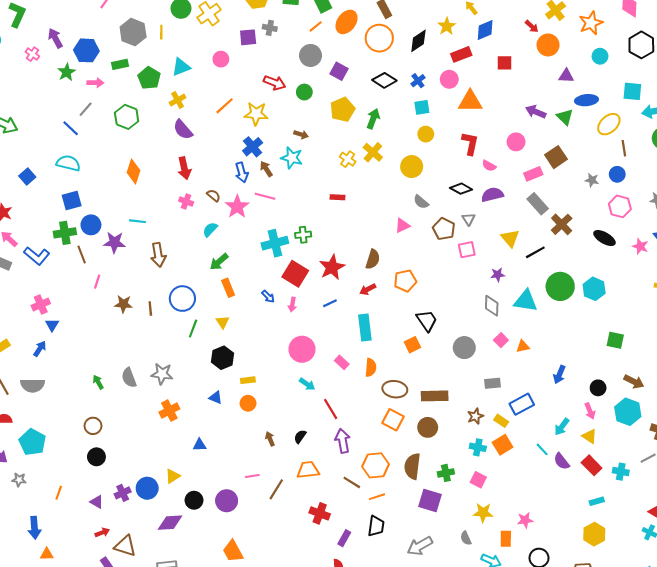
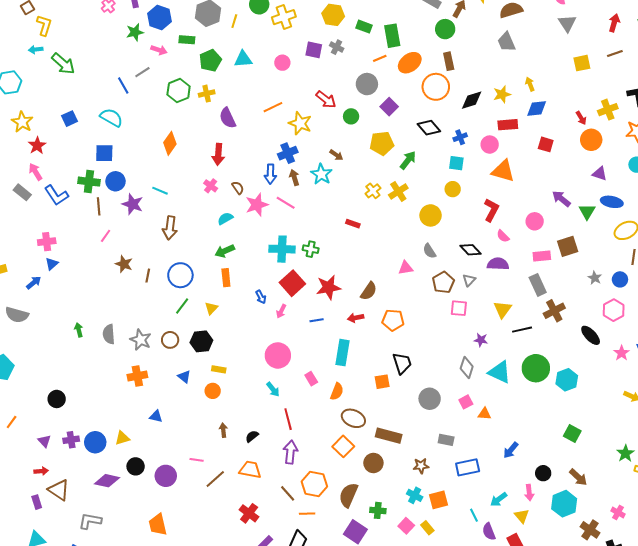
yellow cross: (178, 100) -> (207, 94), moved
yellow rectangle: (501, 421) -> (427, 528), moved
brown circle: (93, 426) -> (170, 340), moved

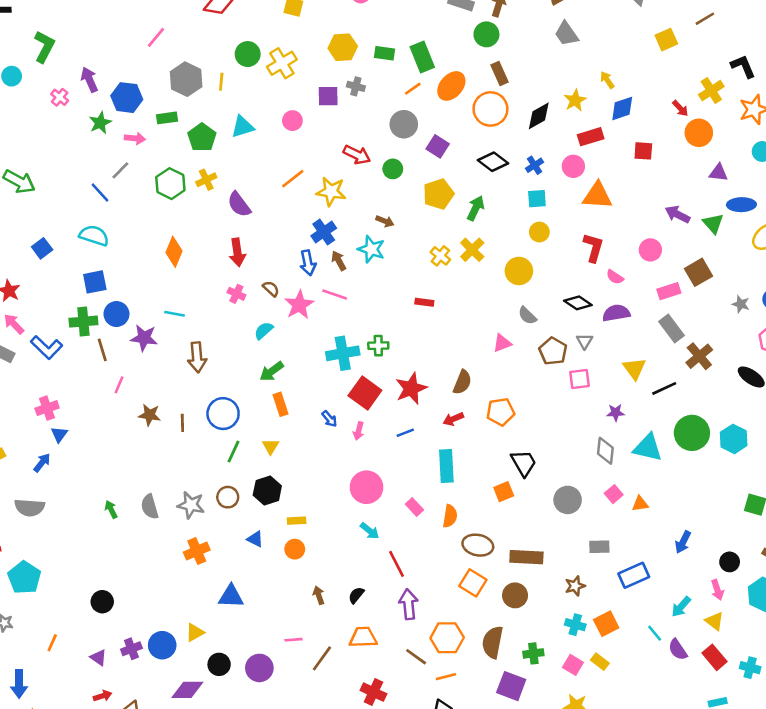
blue triangle: (156, 416) -> (231, 596), size x1.5

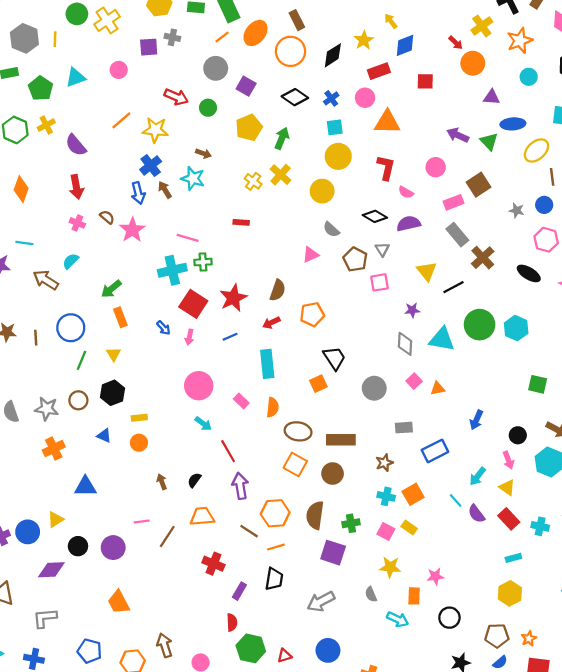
yellow circle: (539, 232) -> (338, 156), size x1.5
pink line: (335, 294) -> (188, 238), moved
cyan semicircle: (264, 331) -> (71, 261), moved
brown arrow: (197, 357) -> (46, 280), turned 130

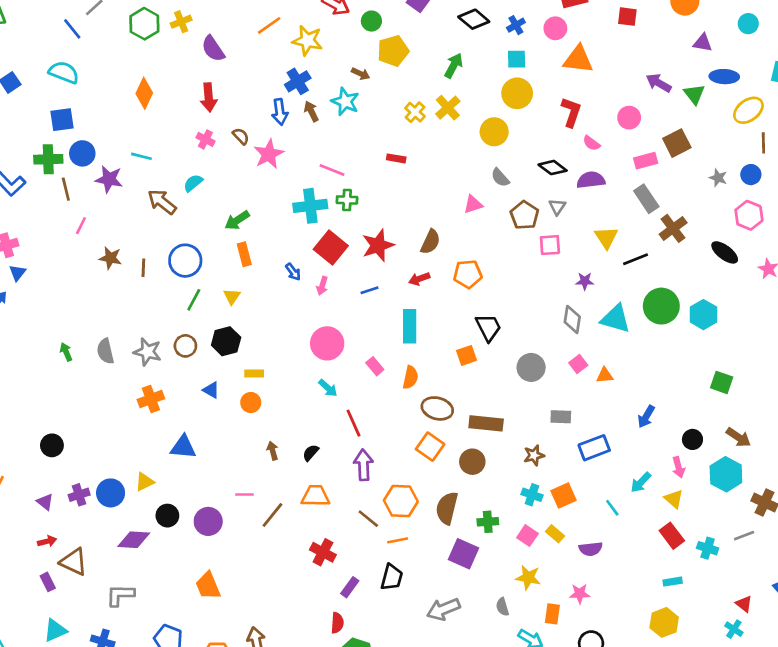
yellow pentagon: (249, 128) -> (393, 51), moved
purple semicircle: (476, 514) -> (591, 549), moved, turned -66

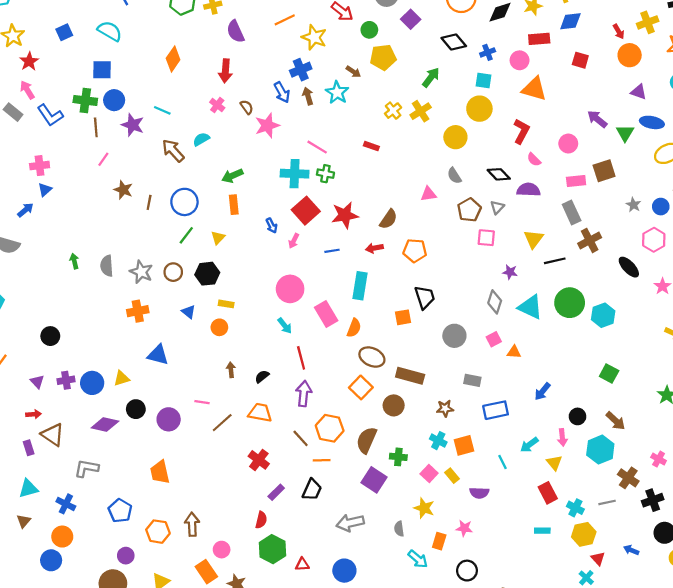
blue arrow: (280, 112) -> (282, 92), turned -30
pink rectangle: (375, 366) -> (326, 314), size x1.6
yellow hexagon: (664, 622) -> (584, 534), moved

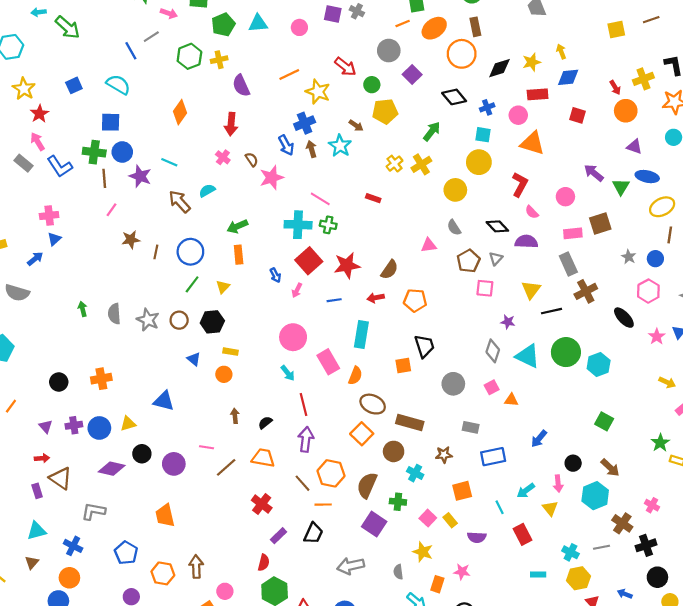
brown star: (123, 190) -> (131, 240), turned -30
orange cross: (138, 311) -> (101, 379), moved
cyan cross: (438, 441) -> (415, 473), moved
red rectangle: (548, 493) -> (522, 534), moved

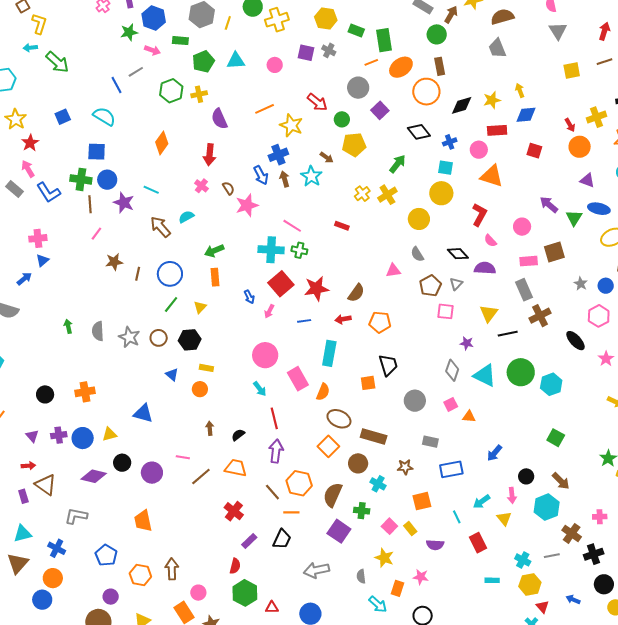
pink cross: (652, 505) -> (600, 517), turned -32
brown triangle: (32, 562) -> (18, 563), size x1.6

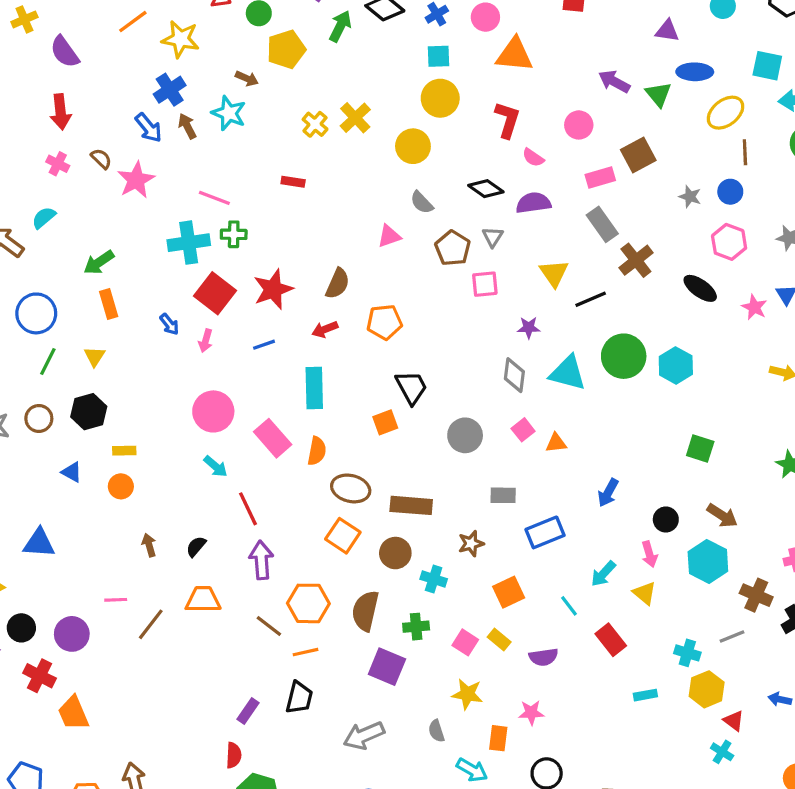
green arrow: (397, 164) -> (340, 26), moved
red cross: (234, 511) -> (39, 676), moved

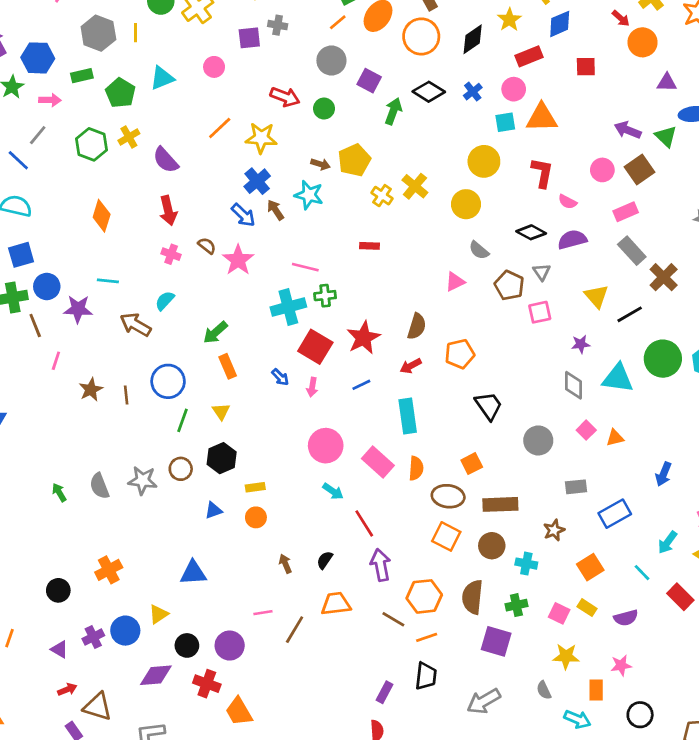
yellow pentagon: (286, 49) -> (354, 160), moved
cyan square: (438, 56) -> (505, 122), moved
brown square: (638, 155) -> (639, 170), moved
orange square: (385, 422) -> (472, 464), moved
blue triangle: (72, 472) -> (213, 510), turned -42

